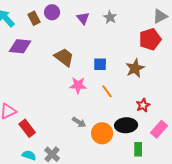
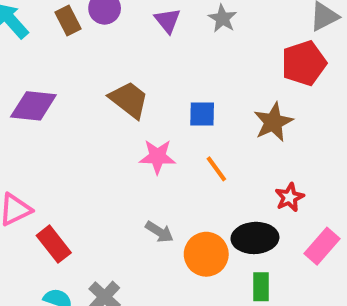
purple diamond: (20, 46) -> (33, 106), moved
green rectangle: (138, 149) -> (261, 287), moved

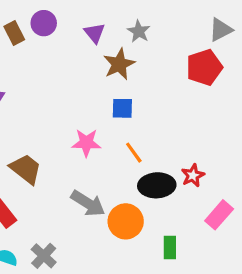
brown trapezoid: (129, 100) -> (26, 169), moved
brown star: (273, 122) -> (119, 64), moved
gray arrow: (159, 232) -> (88, 203), size x1.5
black ellipse: (255, 238) -> (157, 185), moved

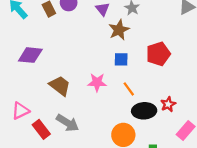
red pentagon: (204, 67) -> (158, 54), moved
brown trapezoid: (26, 169) -> (60, 86), moved
gray arrow: (88, 203) -> (68, 123), moved

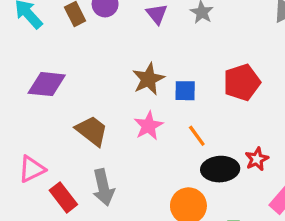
brown star: (119, 30) -> (148, 79), moved
pink star: (97, 82) -> (148, 126), turned -30
gray arrow: (68, 123) -> (103, 187), turned 45

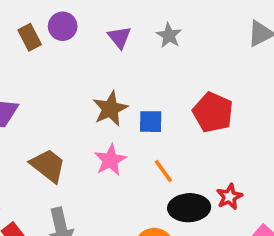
red pentagon: (242, 82) -> (213, 112), turned -30

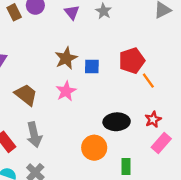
red pentagon: (213, 112) -> (132, 61), turned 30
orange line: (163, 171) -> (148, 81), moved
red star: (229, 197) -> (153, 119), moved

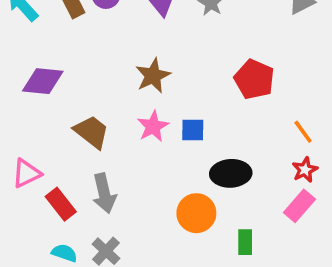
red pentagon: (132, 61) -> (254, 79), turned -30
blue square: (92, 66) -> (193, 130), moved
orange line: (148, 81) -> (303, 132), moved
red star: (153, 119) -> (305, 170), moved

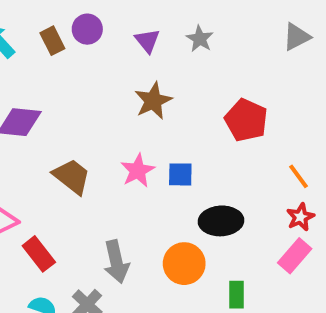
brown star: (153, 76) -> (153, 101), moved
gray arrow: (104, 193) -> (116, 262), moved

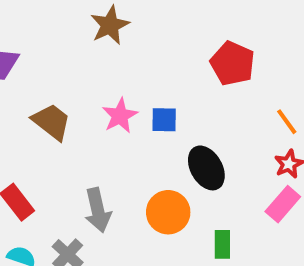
brown star: (153, 101) -> (110, 25), moved
black ellipse: (221, 221) -> (206, 168), turned 63

